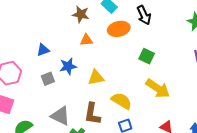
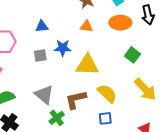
green square: (147, 56) -> (132, 55), moved
yellow triangle: (96, 77) -> (87, 65), size x1.4
brown L-shape: (92, 114) -> (76, 100), turned 55

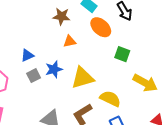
orange ellipse: (120, 23) -> (101, 27), turned 60
gray square: (40, 55) -> (34, 76), moved

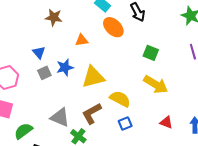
brown star: (61, 16) -> (54, 17), moved
green square: (122, 54) -> (151, 53), moved
blue triangle: (27, 55) -> (39, 52), turned -48

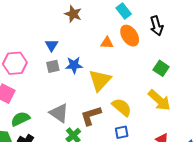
orange triangle: (82, 40) -> (107, 43), moved
yellow triangle: (93, 77) -> (100, 80), turned -45

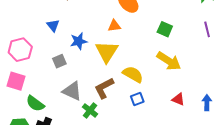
orange triangle: (107, 43) -> (114, 26), moved
gray square: (53, 66) -> (59, 61), moved
green semicircle: (20, 119) -> (35, 103), turned -108

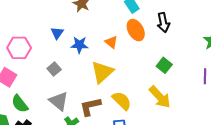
orange triangle: (114, 26) -> (111, 42), moved, turned 32
blue star: (79, 41) -> (79, 45), moved
gray square: (59, 61) -> (54, 69), turned -32

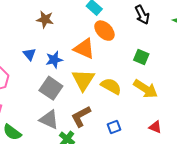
black arrow: (163, 23) -> (142, 15), moved
orange triangle: (111, 42) -> (84, 49), size x1.6
gray square: (54, 69) -> (51, 88), moved, size x1.6
yellow semicircle: (122, 101) -> (111, 86), moved

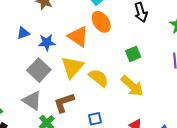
blue triangle: (29, 54) -> (23, 33), turned 40
green square: (141, 57) -> (133, 54), turned 35

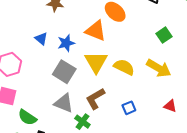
blue triangle: (23, 33) -> (41, 39), turned -48
green square: (133, 54) -> (164, 35), moved

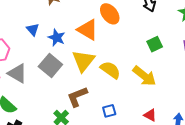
blue star: (66, 43) -> (57, 38), turned 30
gray triangle: (64, 103) -> (17, 73), moved

